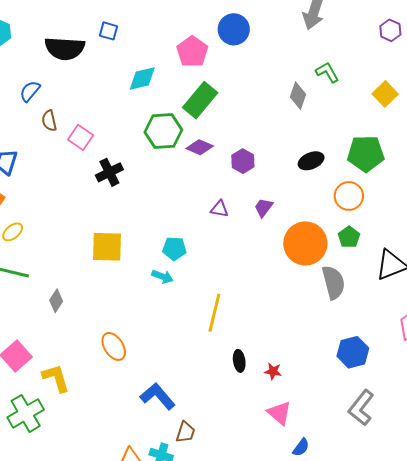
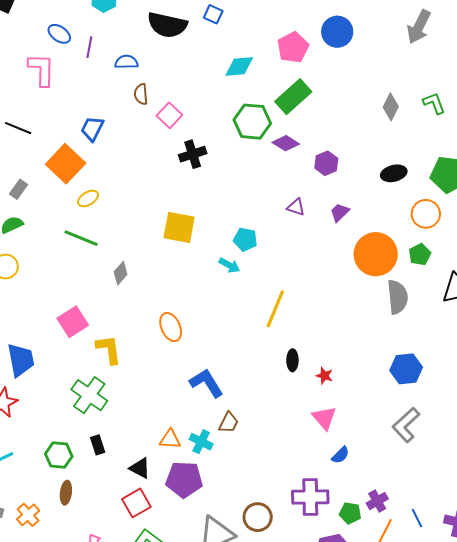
green L-shape: (327, 72) -> (434, 103), moved
blue semicircle: (30, 91) -> (126, 62), turned 40
green cross: (26, 413) -> (89, 395), moved, turned -33

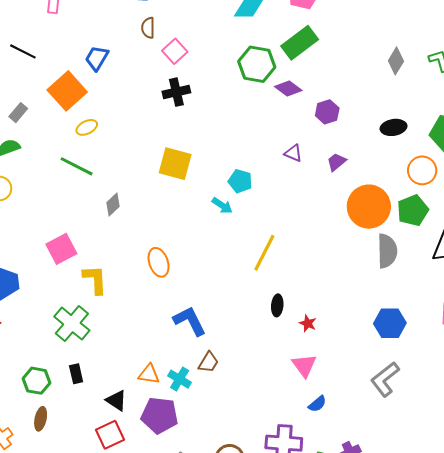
black cross: (193, 154) -> (176, 92), moved
green pentagon: (420, 255) -> (413, 210), size x1.4

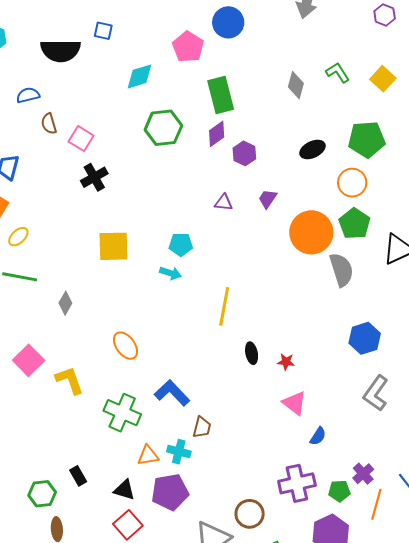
green rectangle: (300, 43) -> (221, 95), moved, turned -51
purple diamond: (288, 88) -> (217, 134), moved, turned -56
green cross: (72, 324) -> (122, 413), moved

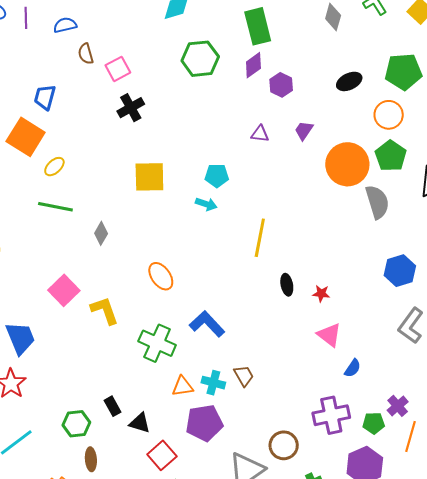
pink square: (81, 139) -> (118, 69), turned 30
brown trapezoid: (202, 427) -> (244, 376), moved, turned -45
black triangle: (124, 490) -> (140, 423), moved

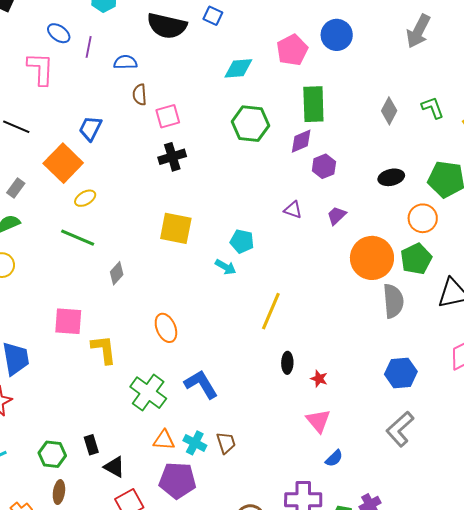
pink square: (64, 290) -> (68, 321), turned 36

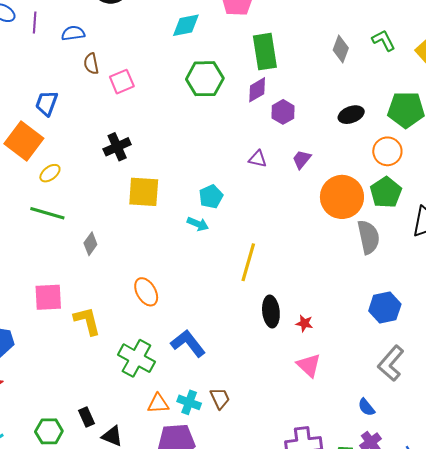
black cross: (172, 157) -> (117, 147), moved
cyan pentagon: (242, 241) -> (211, 197), turned -30
black ellipse: (287, 363) -> (271, 312), size x1.4
blue semicircle: (334, 458) -> (366, 407), moved, turned 102

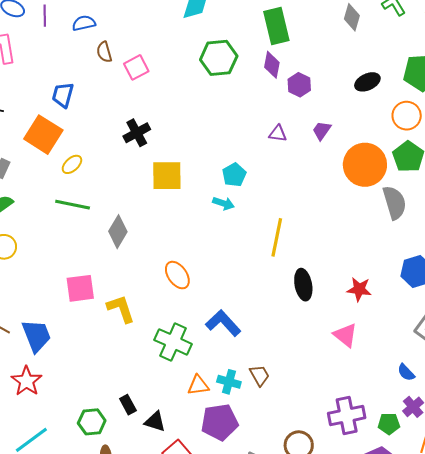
purple diamond: (257, 90) -> (272, 65), turned -44
gray diamond: (90, 244) -> (118, 232), size x1.4
red star: (304, 323) -> (359, 289), moved, size x1.4

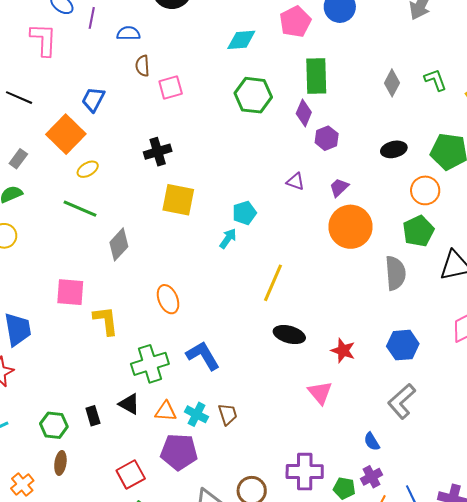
orange circle: (365, 165) -> (351, 227), moved
cyan arrow: (223, 203) -> (228, 238), turned -85
black ellipse: (303, 285) -> (289, 335), turned -76
green cross: (173, 342) -> (150, 364), turned 36
black triangle: (155, 422) -> (129, 404), moved

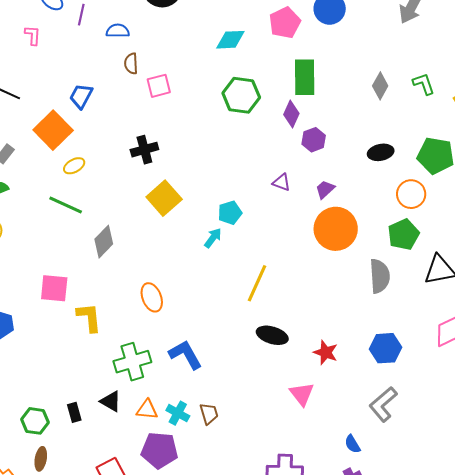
pink L-shape: (43, 40) -> (33, 35), size x0.6
yellow square: (178, 200) -> (164, 198), turned 36

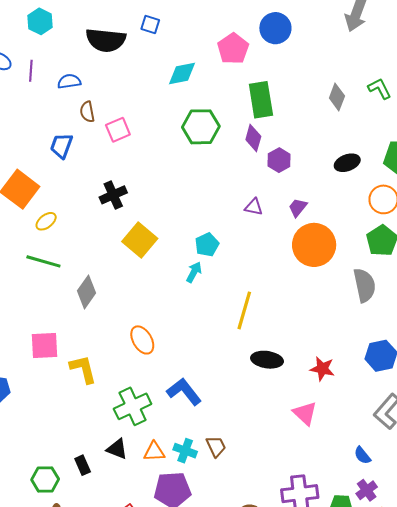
blue trapezoid: (81, 96) -> (61, 146), moved

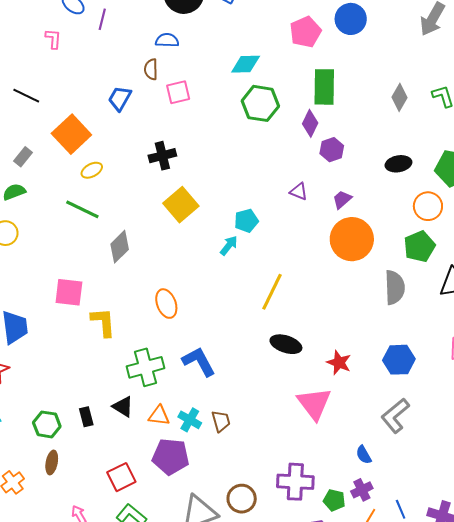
cyan diamond: (182, 73) -> (246, 64), moved
blue semicircle: (69, 81) -> (167, 40), moved
pink triangle: (305, 413) -> (314, 404), size x1.4

